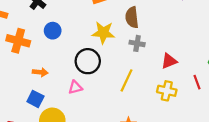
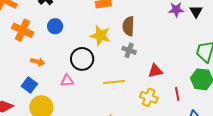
yellow line: (126, 80) -> (114, 82), turned 50

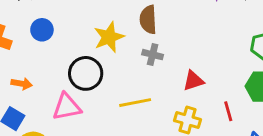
yellow star: (100, 36) -> (109, 37), turned -30
pink triangle: (67, 81) -> (67, 107), size x1.5

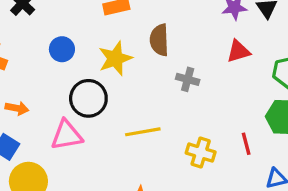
blue circle: (42, 30) -> (62, 49), moved
gray cross: (153, 55) -> (188, 79), moved
red triangle: (193, 81) -> (238, 51), moved

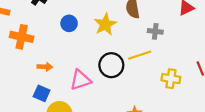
black circle: (88, 98) -> (111, 65), moved
yellow line: (143, 132) -> (140, 55), moved

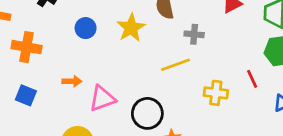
black circle: (111, 65) -> (147, 113), moved
orange arrow: (45, 67) -> (72, 81), moved
blue square: (42, 93) -> (26, 95), moved

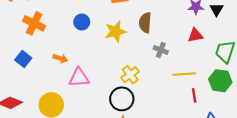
yellow line: (175, 65) -> (184, 74), moved
yellow cross: (216, 93) -> (130, 75), moved, turned 30
black circle: (147, 113) -> (122, 99), moved

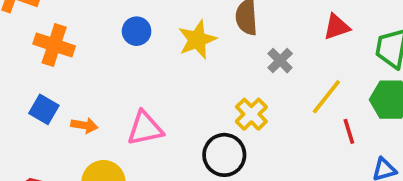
gray cross: (161, 50) -> (280, 61), turned 32
orange arrow: (60, 58) -> (84, 125), moved
yellow line: (184, 74) -> (326, 97), turned -40
yellow cross: (130, 75) -> (251, 114), moved

